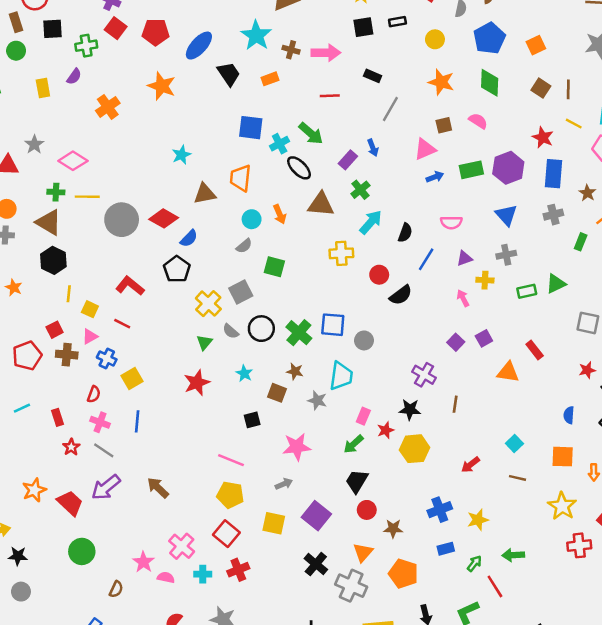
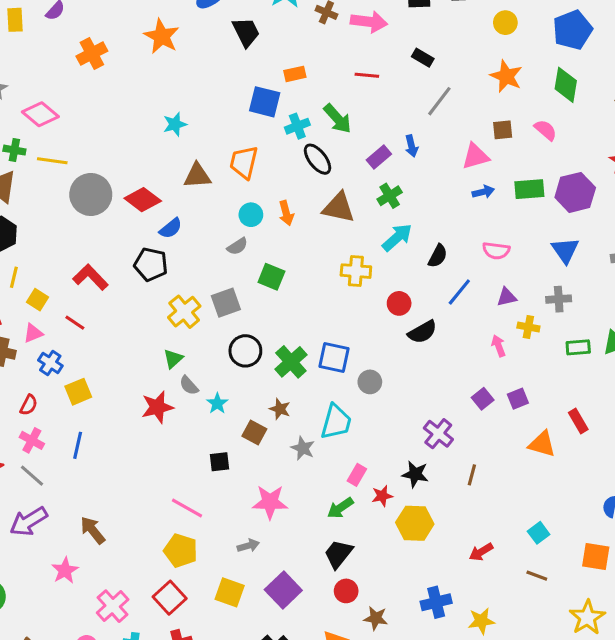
orange rectangle: (270, 79) -> (295, 74), moved
black pentagon: (177, 269) -> (151, 264), turned -30
gray semicircle: (231, 331) -> (189, 385), moved
pink star: (143, 562) -> (65, 570), moved

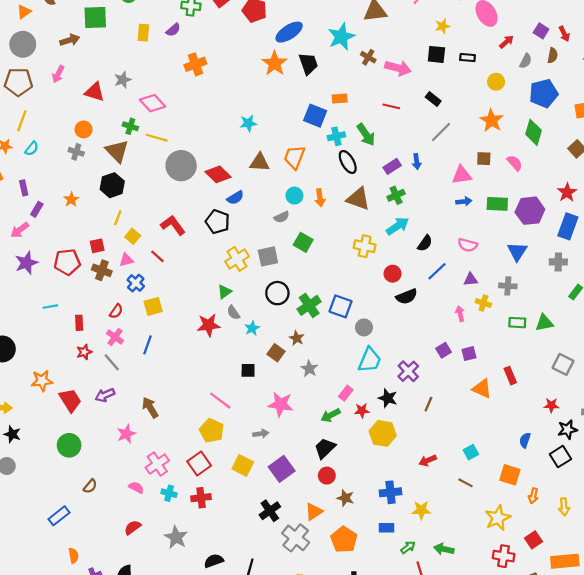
orange star: (162, 36) -> (275, 63), moved
cyan trapezoid: (336, 422) -> (370, 360), moved
purple arrow: (29, 521) -> (105, 395), size x0.7

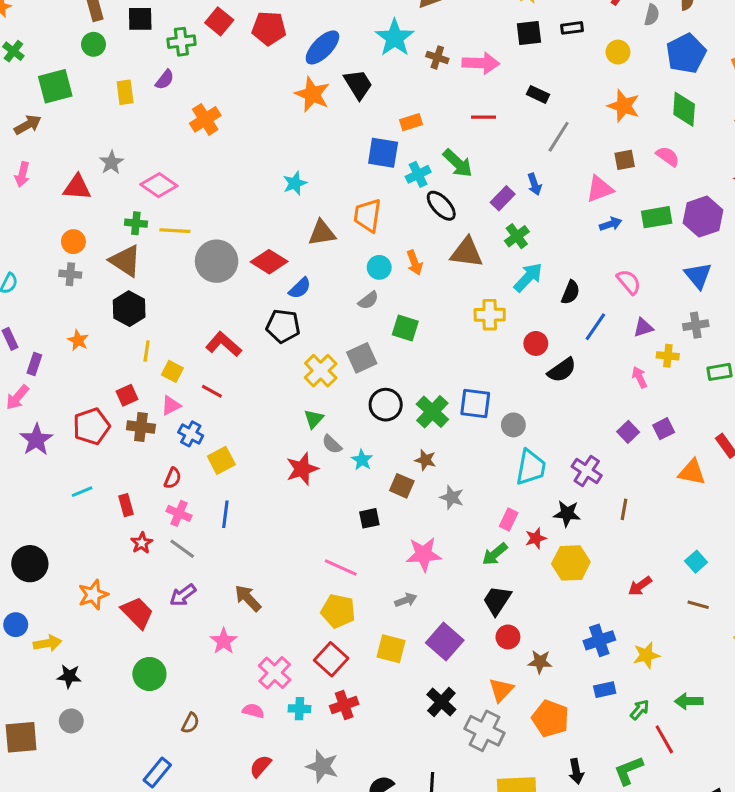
pink semicircle: (468, 245) -> (629, 282), turned -132

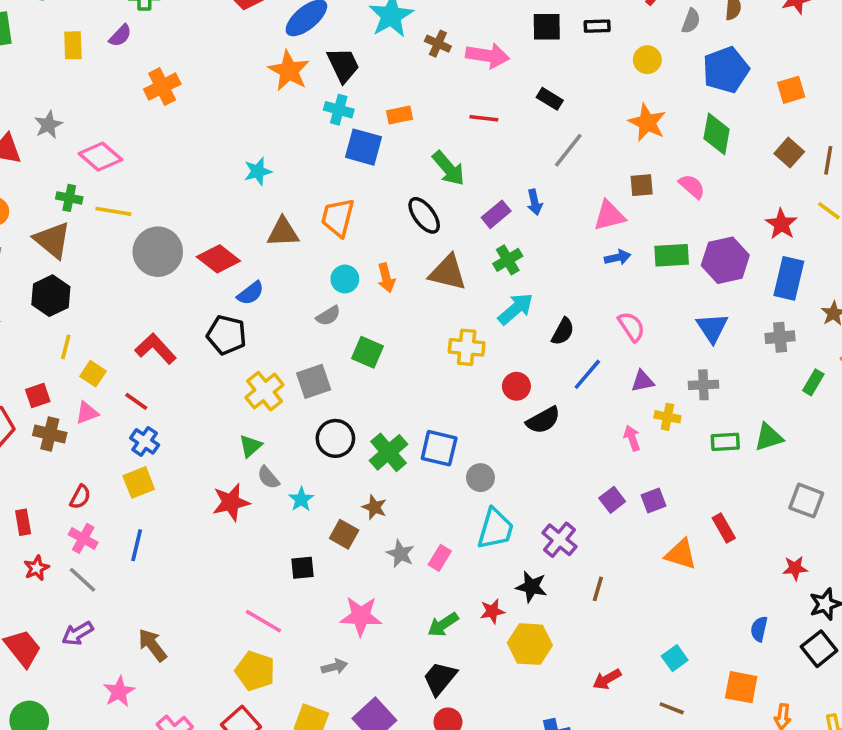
cyan cross: (418, 174) -> (339, 110), moved, turned 35
blue cross: (191, 434) -> (145, 441), moved
pink rectangle: (509, 519) -> (440, 558), moved

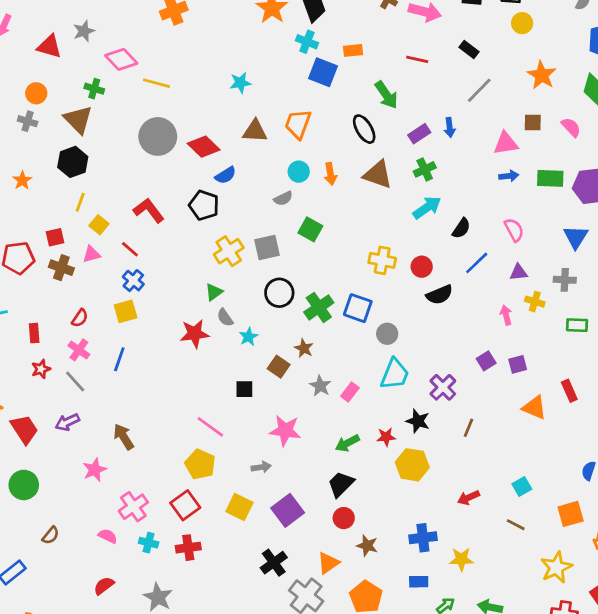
yellow circle: (647, 60) -> (522, 23), moved
yellow line: (113, 211) -> (157, 83), moved
yellow cross: (467, 347) -> (382, 260), moved
orange square: (741, 687) -> (571, 514), turned -32

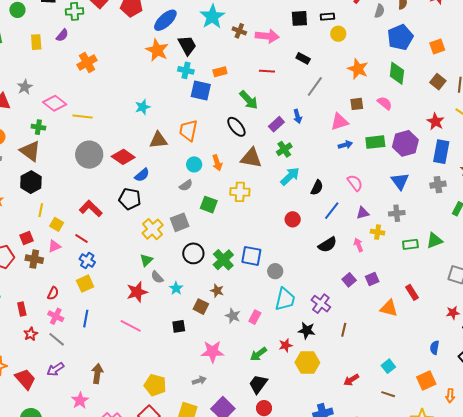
yellow cross: (382, 260) -> (240, 192), moved
black semicircle: (440, 295) -> (327, 245), moved
pink line: (210, 427) -> (131, 326), moved
brown arrow: (124, 437) -> (97, 374), turned 48

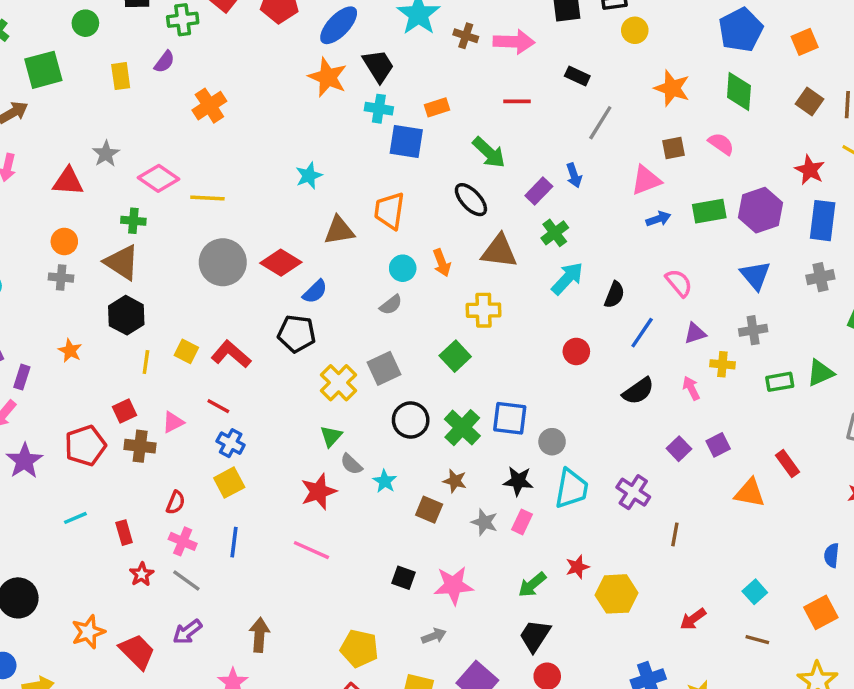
green square: (209, 205) -> (455, 356), moved, turned 30
yellow square: (57, 224) -> (186, 351), moved
black square: (179, 326) -> (403, 578), moved, turned 32
black star: (307, 330) -> (518, 481), moved

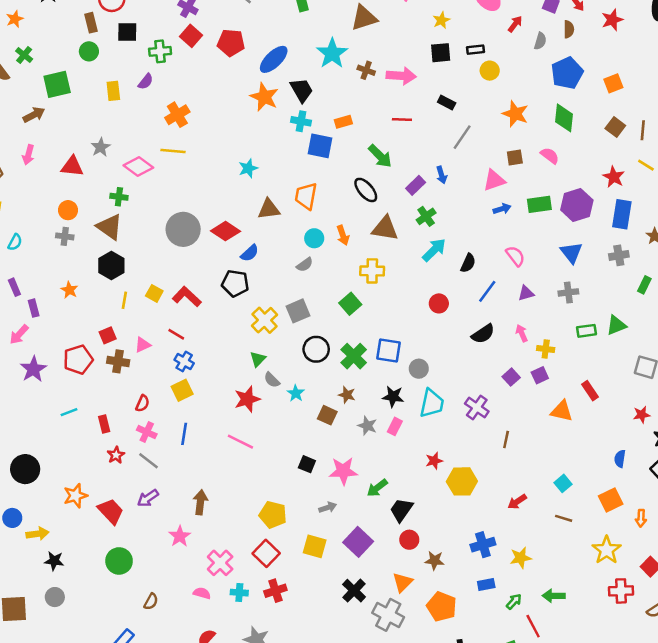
yellow line: (207, 198) -> (173, 151), moved
yellow cross: (722, 364) -> (546, 349), moved
purple rectangle: (22, 377) -> (34, 308), turned -35
green arrow: (532, 585) -> (377, 488), moved

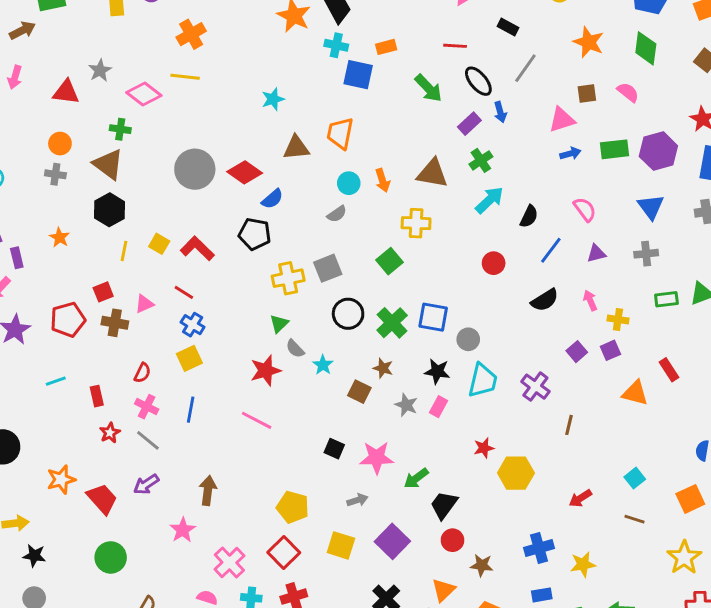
black ellipse: (366, 190) -> (478, 81), moved
yellow cross: (265, 320) -> (288, 278), turned 30

